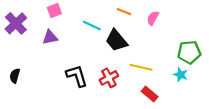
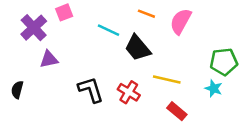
pink semicircle: (153, 18) -> (181, 21), size x1.5
purple cross: (16, 23) -> (34, 28), moved
purple triangle: (50, 37) -> (49, 59), moved
red cross: (109, 78) -> (129, 92), turned -30

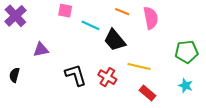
pink square: (64, 12) -> (65, 11), moved, turned 32
pink semicircle: (181, 21) -> (151, 18), turned 140
purple cross: (34, 28) -> (15, 16), moved
cyan star: (214, 88) -> (186, 86), moved

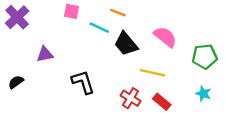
orange line: (122, 12) -> (118, 13), moved
pink semicircle: (151, 18) -> (165, 37), moved, turned -40
black semicircle: (14, 75) -> (16, 82), turned 40
red cross: (107, 77) -> (131, 98), moved

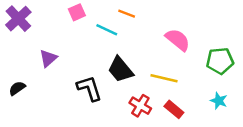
pink square: (71, 11) -> (77, 12), turned -35
black trapezoid: (126, 44) -> (120, 70), moved
purple triangle: (45, 54) -> (48, 58), turned -30

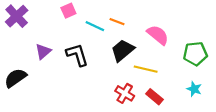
orange line: (127, 14) -> (117, 22), moved
black trapezoid: (120, 70) -> (122, 50), moved, turned 90
black semicircle: (17, 88) -> (15, 78), size x1.5
black L-shape: (89, 88) -> (77, 55), moved

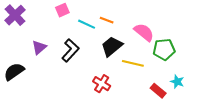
green pentagon: (195, 54) -> (164, 49), moved
black L-shape: (77, 55) -> (70, 50), turned 60
red cross: (125, 93) -> (102, 84), moved
red rectangle: (154, 97) -> (158, 91), moved

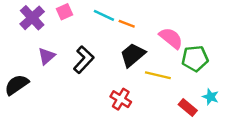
pink square: (62, 10) -> (64, 12), moved
purple cross: (15, 15) -> (32, 18), moved
cyan line: (87, 24) -> (104, 15), moved

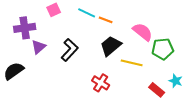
purple cross: (32, 18) -> (25, 28), moved, turned 35

